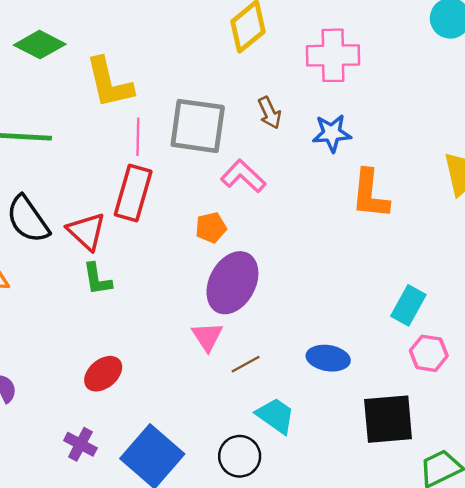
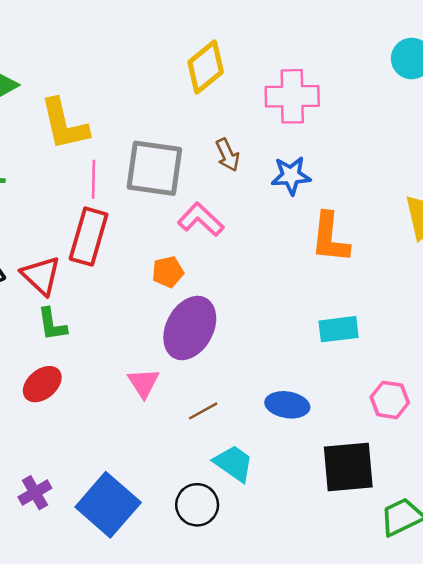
cyan rectangle: (408, 305) -> (339, 329), moved, turned 54
pink triangle: (207, 337) -> (143, 383), moved
red ellipse: (103, 374) -> (42, 384), moved
purple cross: (80, 444) -> (35, 493), turned 32

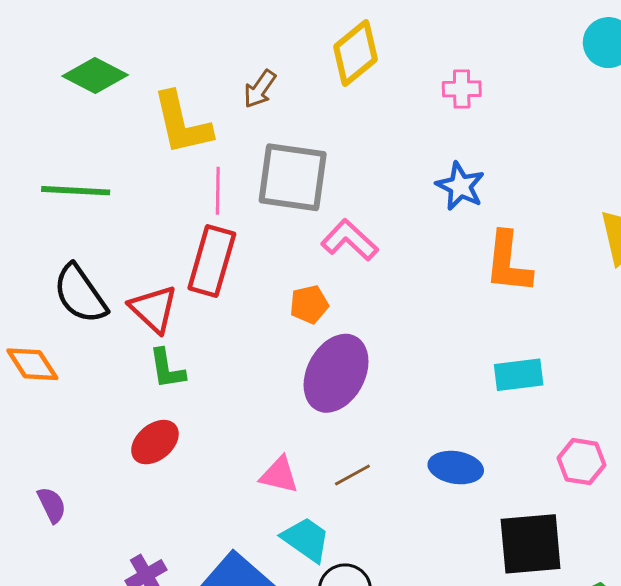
pink cross: (292, 96) -> (462, 89), size x0.6
brown arrow: (228, 155) -> (260, 89), moved, turned 60
blue star: (291, 176) -> (460, 186), turned 30
pink triangle: (143, 383) -> (279, 475), moved, turned -44
cyan trapezoid: (234, 463) -> (306, 539), moved

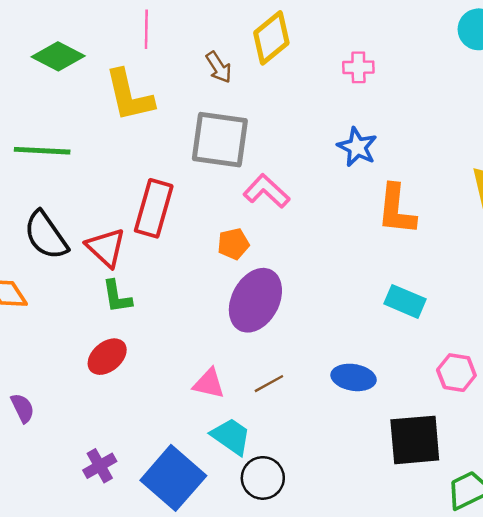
brown arrow: (260, 89) -> (219, 67), moved, turned -68
pink line: (218, 191) -> (146, 29), moved
cyan rectangle: (519, 375) -> (405, 301), turned 30

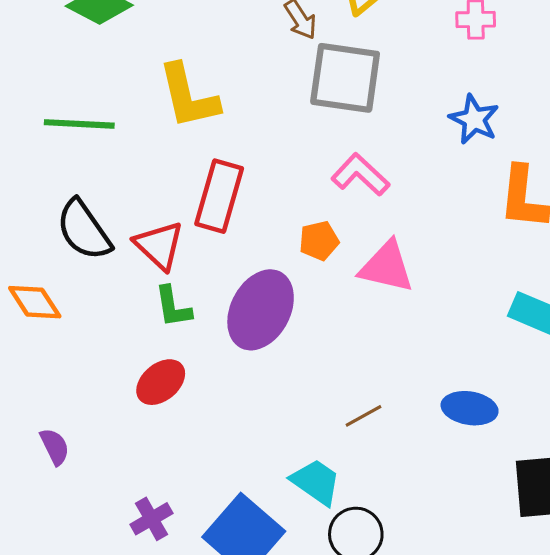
yellow L-shape: (129, 96) -> (188, 96), moved
gray square: (220, 140) -> (345, 78), moved
purple ellipse: (255, 300) -> (261, 310), moved
pink triangle: (209, 384) -> (387, 267), moved, size x1.4

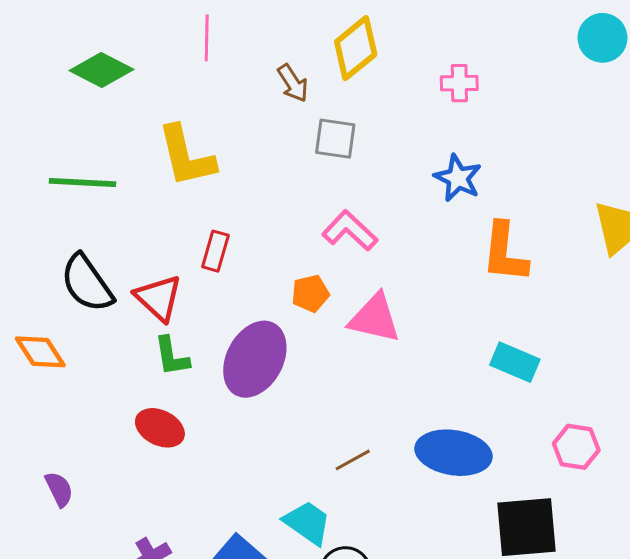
gray square: (345, 78) -> (335, 139), size x0.6
red rectangle: (219, 196) -> (215, 251), size x0.6
red ellipse: (161, 382) -> (160, 428), turned 66
blue ellipse: (470, 408) -> (454, 453), size x1.4

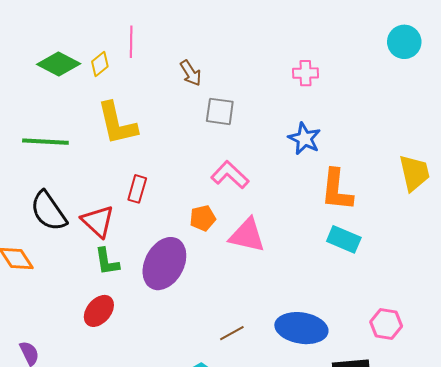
yellow diamond: (356, 48) -> (100, 64), moved, size x0.6
cyan rectangle: (515, 362) -> (344, 239), moved
red ellipse: (160, 428) -> (99, 311), turned -76

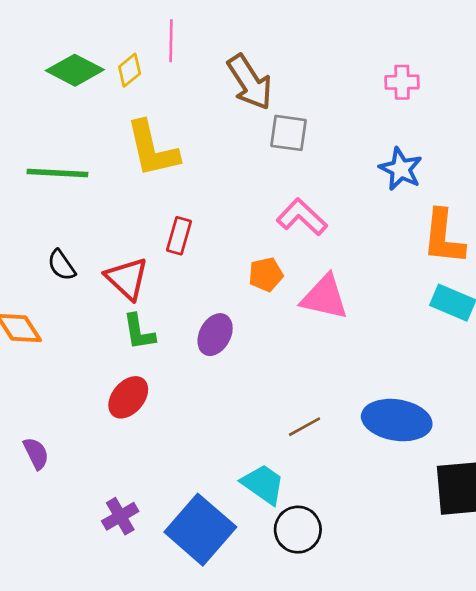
brown arrow: (191, 73) -> (250, 82), size x1.6
black semicircle: (48, 211) -> (61, 265), size x0.6
purple ellipse: (164, 264) -> (215, 335), size x0.6

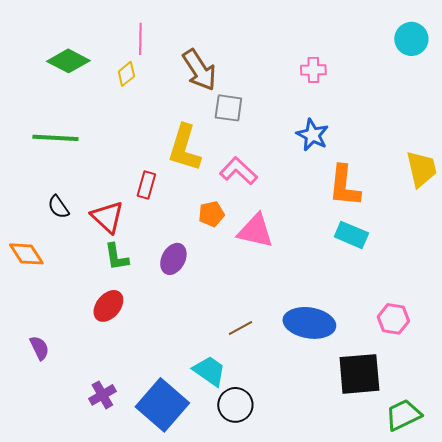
yellow diamond: (130, 70) -> (126, 74), moved
yellow L-shape: (152, 149) -> (184, 148), moved, turned 30

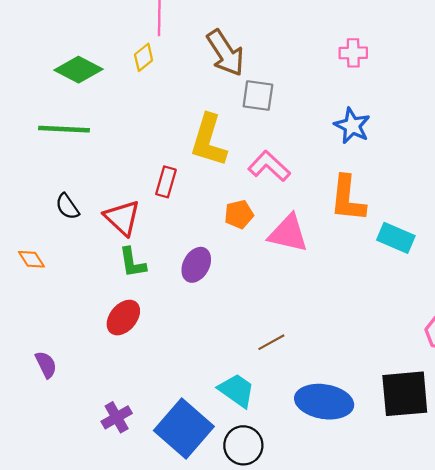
green diamond: (68, 61) -> (79, 70), moved
orange L-shape: (344, 186) -> (348, 199), moved
orange diamond: (26, 254) -> (31, 259), size x0.7
blue ellipse: (309, 323) -> (324, 402), moved
black circle: (235, 405) -> (243, 445), moved

